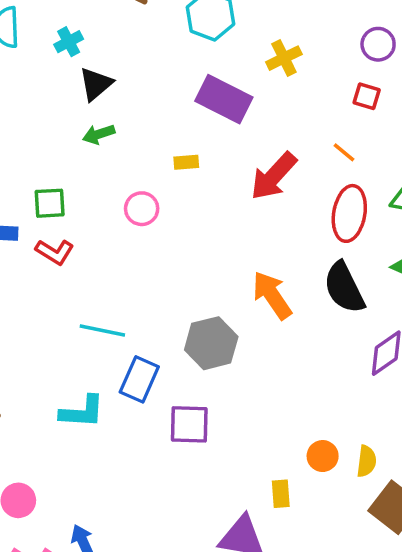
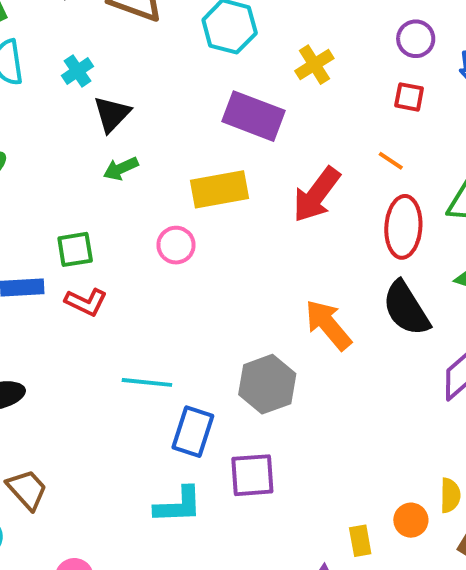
yellow rectangle: (186, 162) -> (220, 189), size x2.0
cyan L-shape: (82, 412) -> (178, 505), moved
orange circle: (323, 456) -> (411, 520), moved

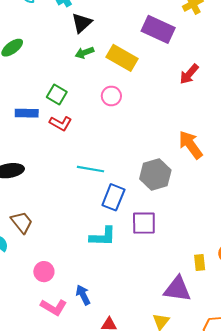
yellow rectangle: (220, 189) -> (122, 58), moved, turned 36
red arrow: (316, 195) -> (189, 74), size x0.7
green square: (75, 249) -> (57, 95), turned 36

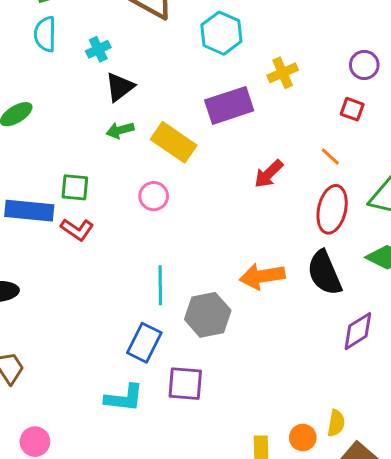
purple rectangle: (158, 29) -> (229, 105), turned -48
green square: (57, 95) -> (75, 187), turned -30
blue rectangle: (27, 113) -> (29, 211), size x1.4
orange arrow: (191, 145) -> (262, 276), turned -68
cyan line: (90, 169) -> (160, 285), moved, turned 75

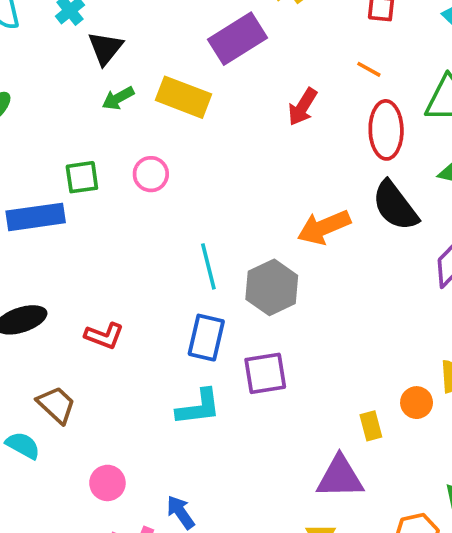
pink circle: (154, 196) -> (151, 174), moved
red L-shape: (77, 229) -> (104, 336), moved

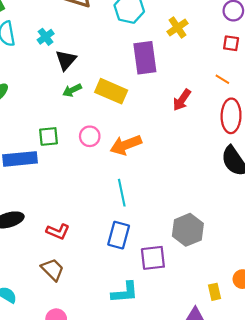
purple rectangle: (238, 39) -> (145, 58), turned -68
orange arrow: (324, 227) -> (126, 145), moved
gray hexagon: (272, 287) -> (188, 230), moved
brown trapezoid: (56, 405) -> (53, 270), moved
cyan L-shape: (198, 407) -> (125, 292), moved

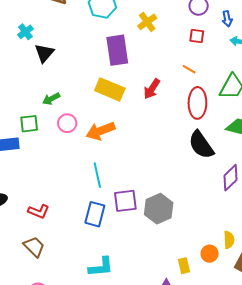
green arrow: (72, 90) -> (51, 99), moved
yellow rectangle: (111, 91) -> (110, 89), moved
purple square: (153, 258) -> (125, 201), moved

